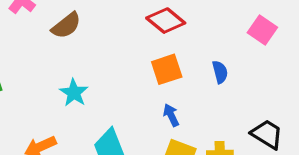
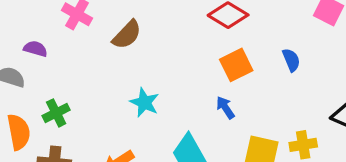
blue arrow: (171, 115) -> (225, 108), moved

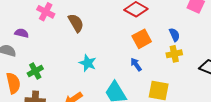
brown semicircle: (127, 35) -> (76, 23), turned -72
yellow cross: (303, 145) -> (174, 54), moved

